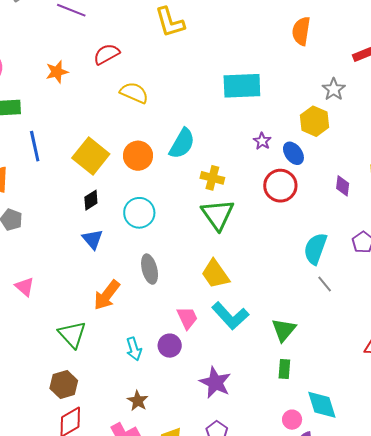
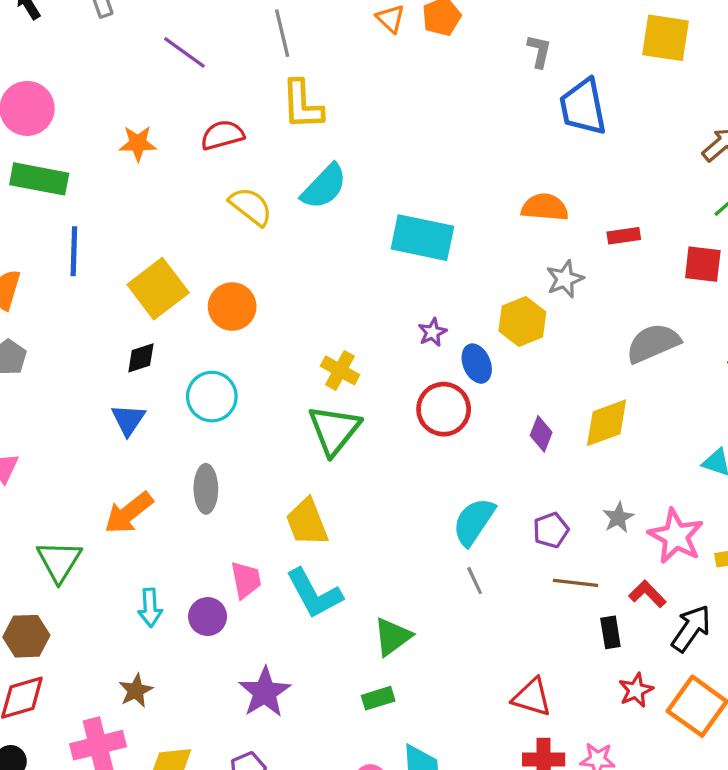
yellow L-shape: (170, 22) -> (302, 105), moved
orange semicircle: (301, 31) -> (545, 207), moved, turned 72
cyan semicircle: (182, 144) -> (324, 187), moved
green rectangle: (284, 369) -> (378, 698), turned 54

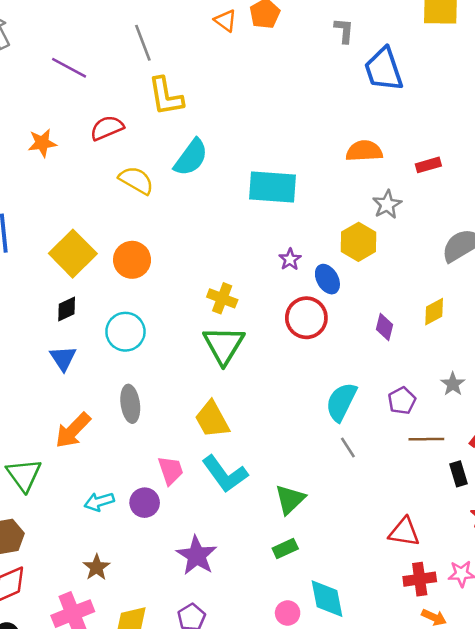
yellow diamond: (607, 423) -> (434, 312), size x0.7
cyan arrow: (150, 608) -> (99, 502), turned 84

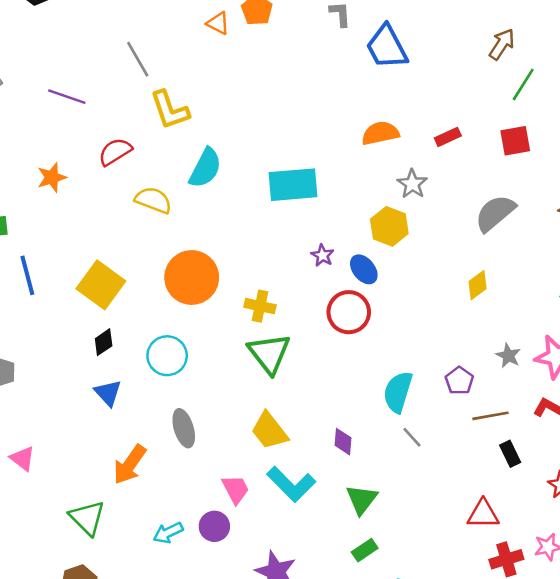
orange circle: (132, 260) -> (192, 277), moved, size x1.4
purple diamond: (385, 327) -> (343, 442), moved
black rectangle: (459, 474) -> (510, 454), moved

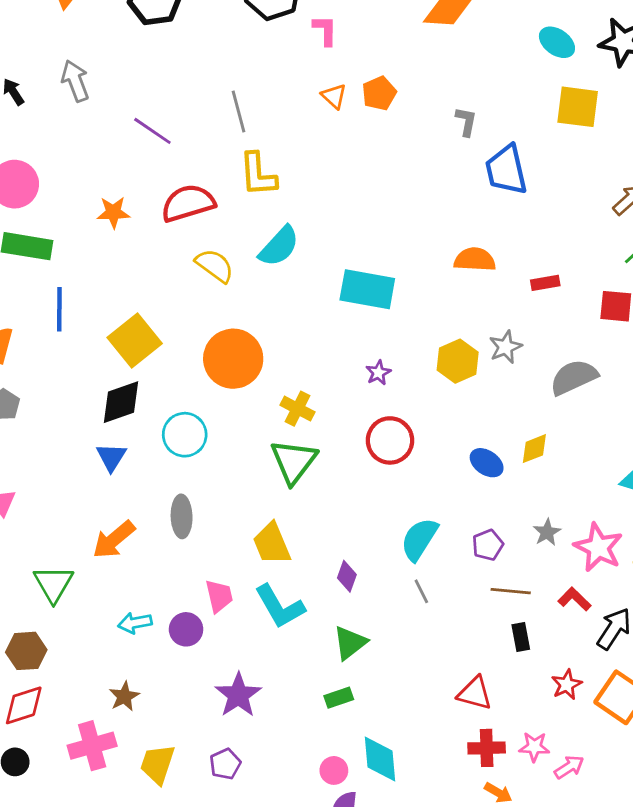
red semicircle: (115, 152) -> (188, 203), size x1.4
gray star: (412, 184) -> (506, 347), moved
blue ellipse: (364, 269) -> (487, 463), moved, turned -32
black diamond: (104, 342) -> (121, 402), size x1.6

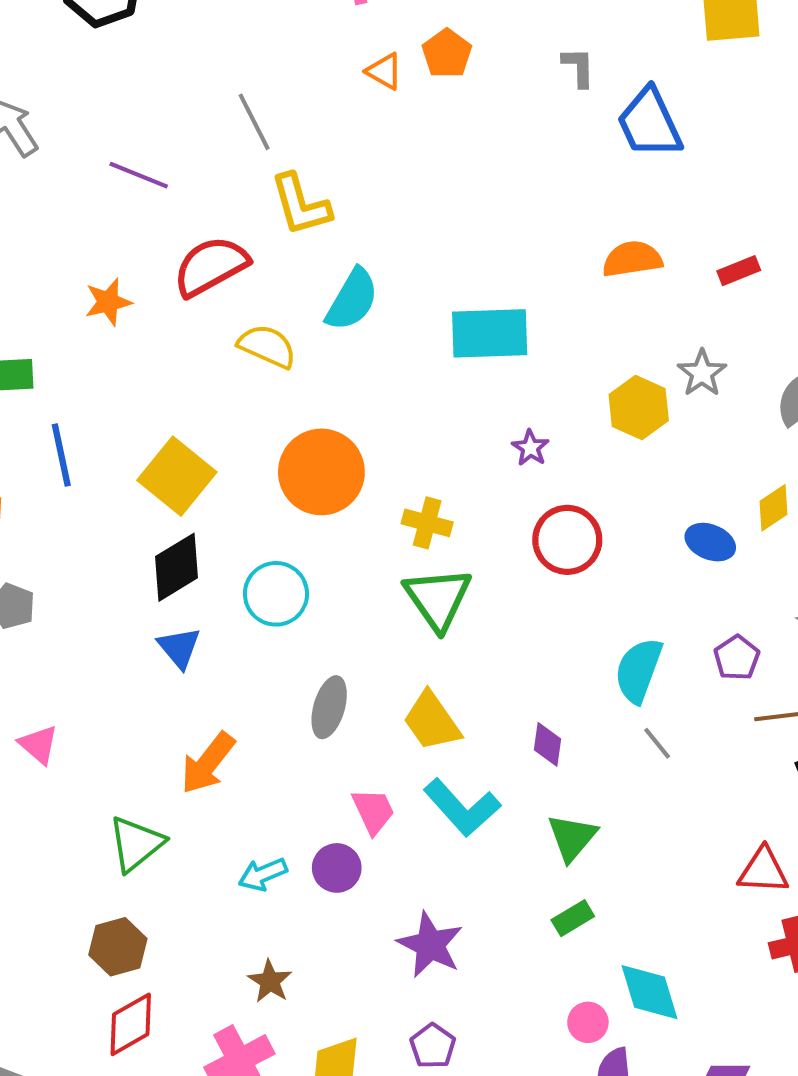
gray ellipse: (182, 516) -> (329, 707), moved, turned 30
green triangle: (53, 584) -> (136, 844), turned 33

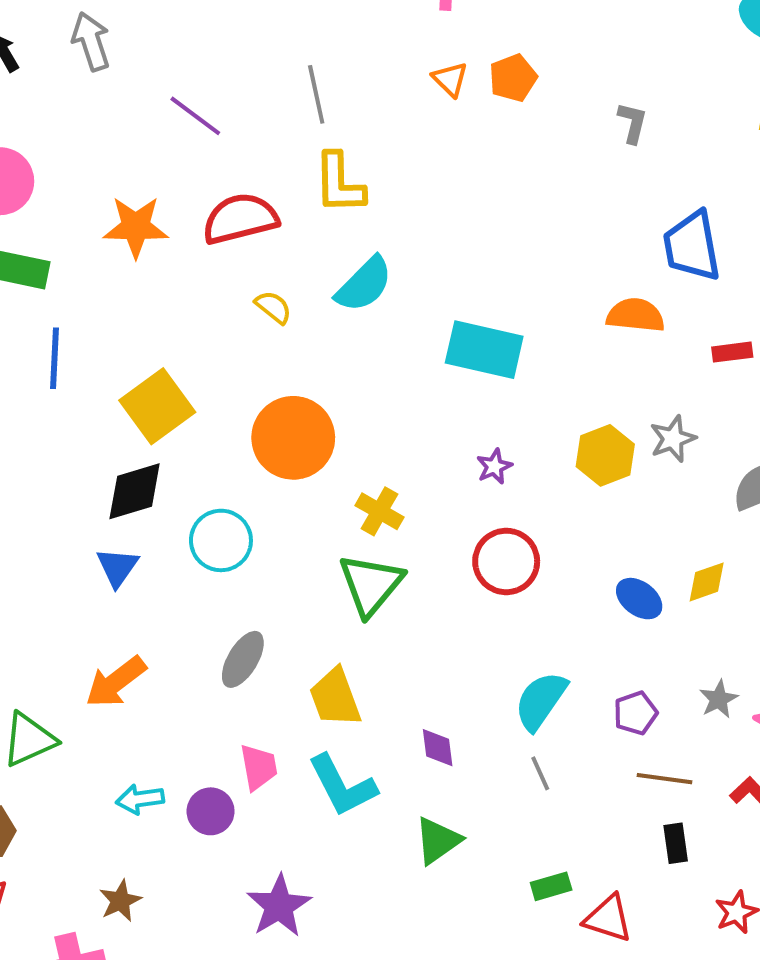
blue trapezoid: (650, 123) -> (692, 246), moved
orange star: (108, 302) -> (136, 227), size x1.4
yellow semicircle: (267, 346) -> (273, 307), size x0.7
purple diamond: (548, 744) -> (438, 748), turned -30
green rectangle: (573, 918) -> (551, 886), moved

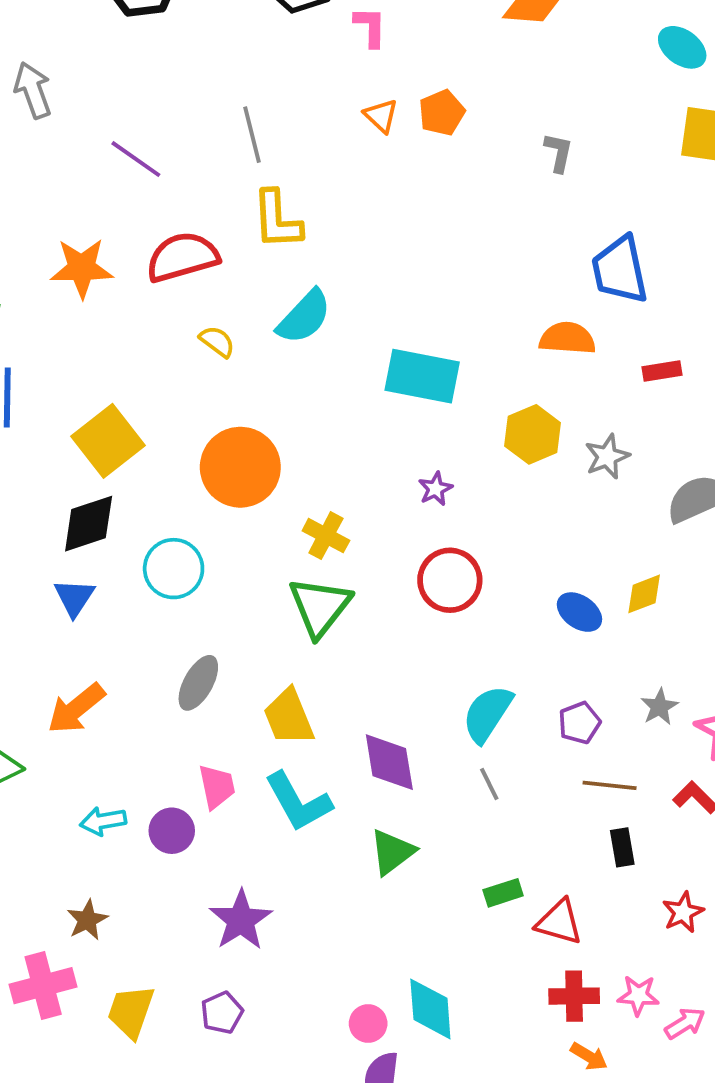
yellow hexagon: (605, 455) -> (533, 434), moved
purple diamond: (438, 748) -> (389, 762), size x1.6

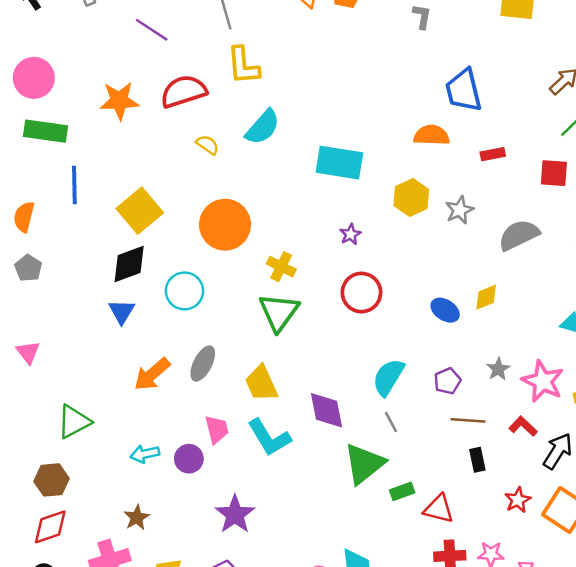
orange arrow: (76, 708) -> (152, 374), moved
green triangle: (392, 852) -> (364, 464), moved, size x1.4

